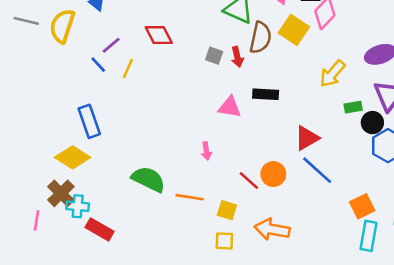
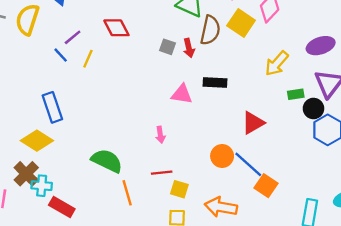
blue line: (317, 170) -> (248, 164), moved
red line: (249, 180) -> (162, 173), moved, turned -48
orange line: (190, 197) -> (127, 193), moved, turned 65
orange square: (362, 206) -> (266, 186), moved, turned -30

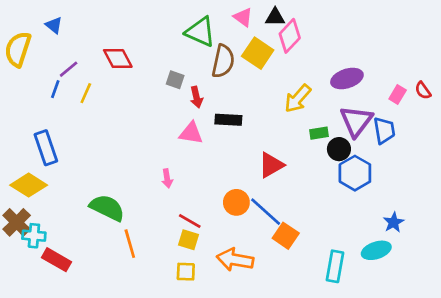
red arrow: (189, 48) -> (196, 97), moved
blue line: (61, 55) -> (55, 89), turned 63
red line: (162, 173) -> (190, 221), moved, turned 36

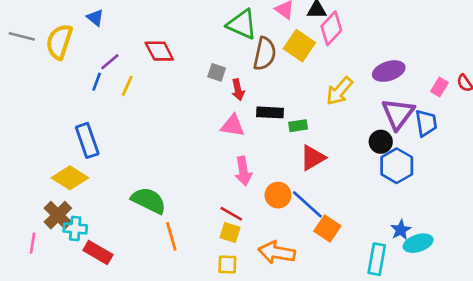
green rectangle: (319, 133) -> (298, 126), moved
pink arrow: (167, 178) -> (243, 171), moved, size x1.5
blue star: (394, 222) -> (401, 230), moved

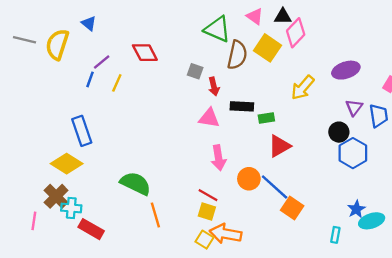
purple triangle: (398, 114) -> (354, 107), size x0.6
orange arrow: (277, 252) -> (226, 234), moved
cyan rectangle: (377, 259) -> (335, 235), size x0.6
yellow square: (227, 264) -> (204, 240), turned 30

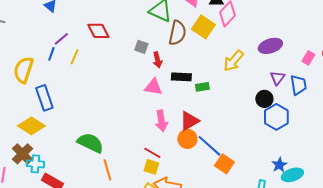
yellow semicircle: (57, 44) -> (23, 70), moved
red triangle: (279, 146) -> (189, 121), moved

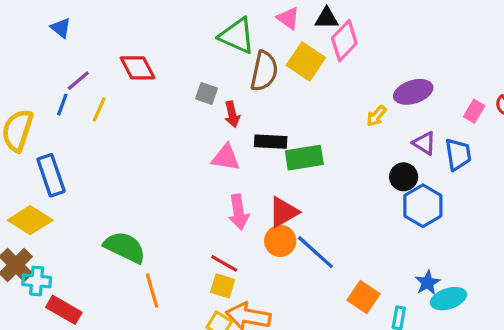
yellow arrow: (233, 61) -> (376, 116), moved, size x0.6
purple triangle: (277, 78) -> (424, 143), turned -35
green rectangle: (202, 87) -> (304, 158), size x1.6
orange square: (224, 164) -> (364, 297), moved

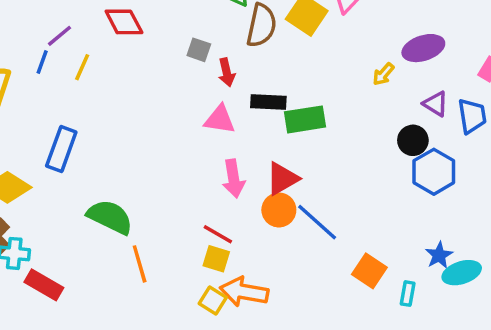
blue rectangle: (51, 175) -> (61, 149), moved, turned 39

